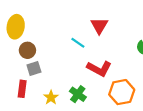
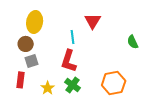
yellow ellipse: (16, 27) -> (35, 22), moved
cyan line: (78, 43) -> (73, 37), turned 48
red L-shape: (99, 68) -> (69, 61), moved, turned 80

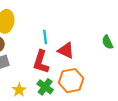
red triangle: (93, 21) -> (66, 50), moved, turned -36
orange hexagon: (114, 83) -> (71, 81), moved

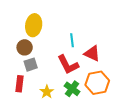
red L-shape: (41, 62) -> (68, 65), turned -45

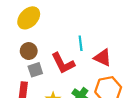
yellow ellipse: (34, 25) -> (29, 18), moved, turned 35
red L-shape: (68, 65) -> (63, 63), moved

